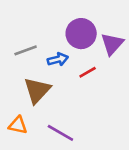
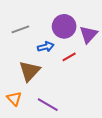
gray line: (26, 50) -> (20, 29), moved
orange triangle: (18, 125) -> (14, 99), turned 35

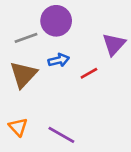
purple circle: (64, 26) -> (56, 21), moved
brown triangle: (29, 71) -> (23, 75), moved

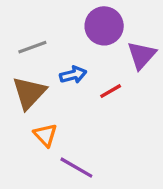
purple circle: (56, 21) -> (104, 26), moved
orange triangle: (18, 127) -> (45, 135), moved

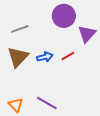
blue arrow: (73, 75) -> (45, 57), moved
orange triangle: (45, 135) -> (16, 105), moved

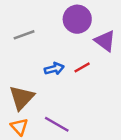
purple triangle: (87, 34) -> (105, 41), turned -36
brown triangle: (18, 57) -> (22, 98), moved

